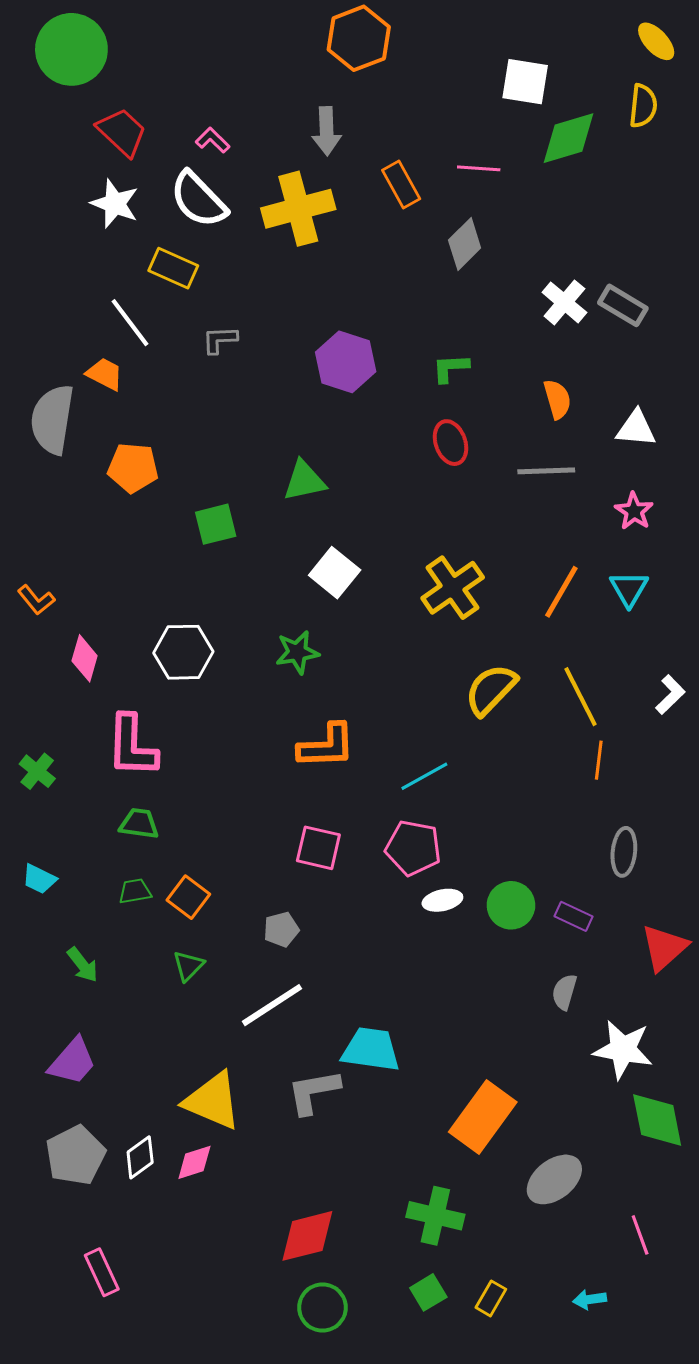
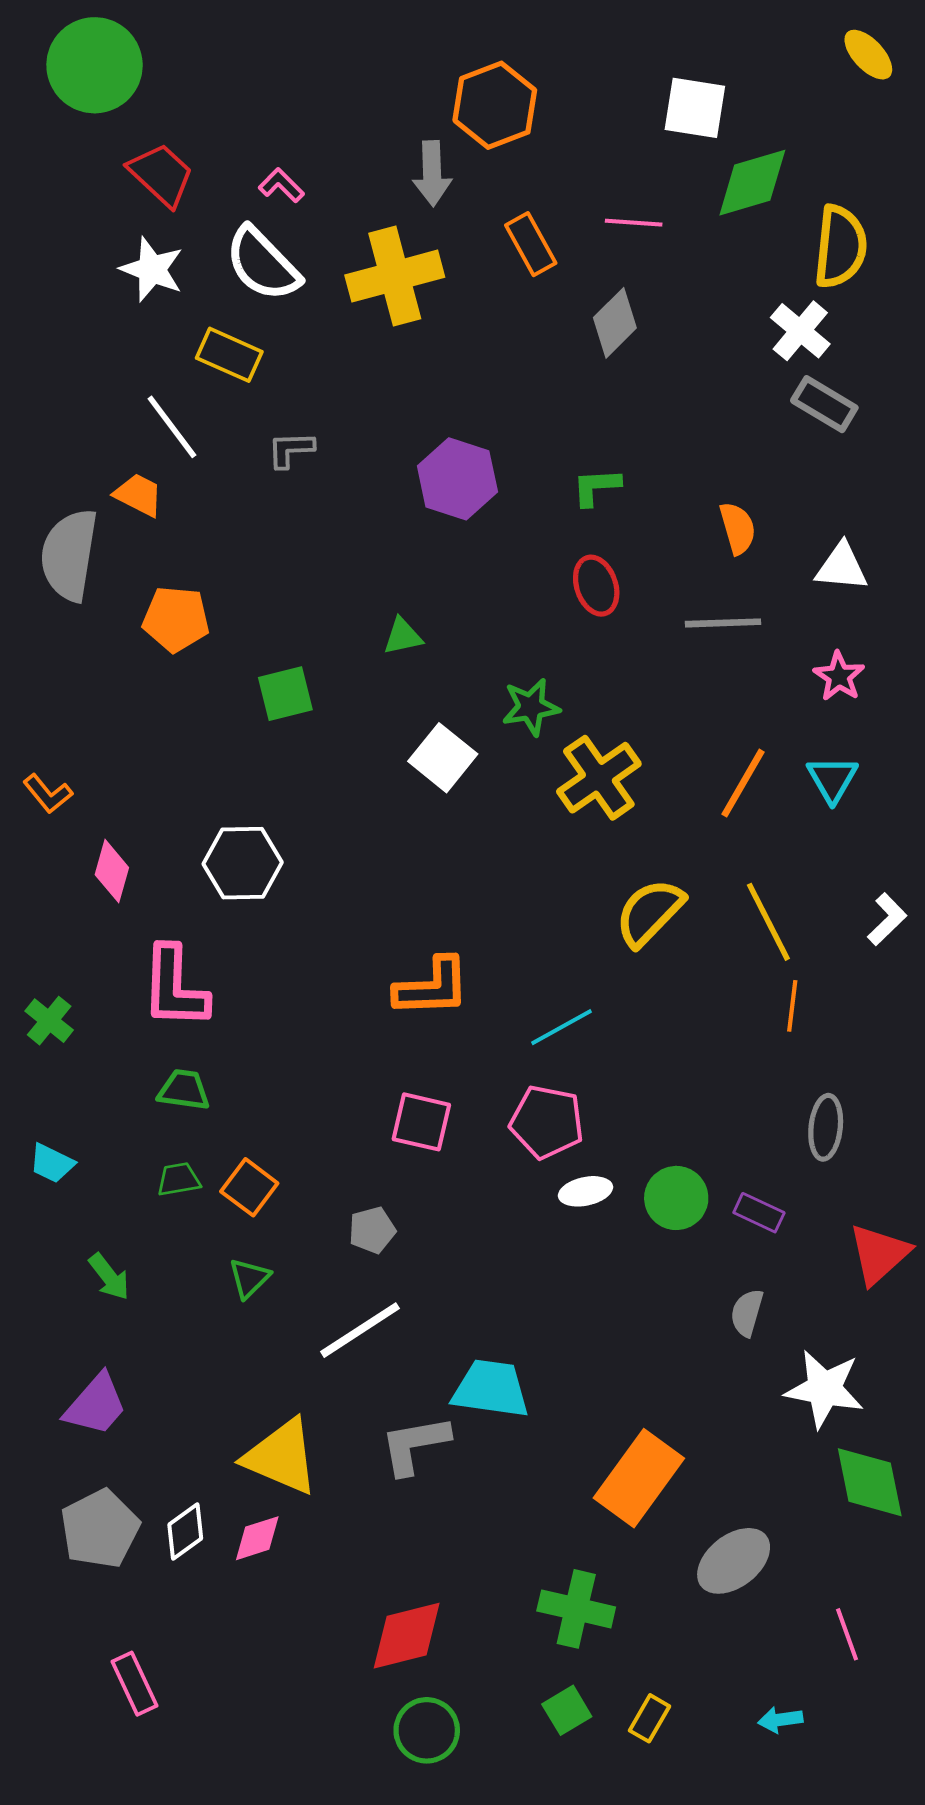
orange hexagon: (359, 38) -> (495, 105), moved
yellow semicircle: (643, 106) -> (840, 247), moved, size x1.4
white cross: (564, 302) -> (800, 331), moved
green triangle: (304, 481) -> (403, 636), size x0.7
green star: (297, 652) -> (531, 707), moved

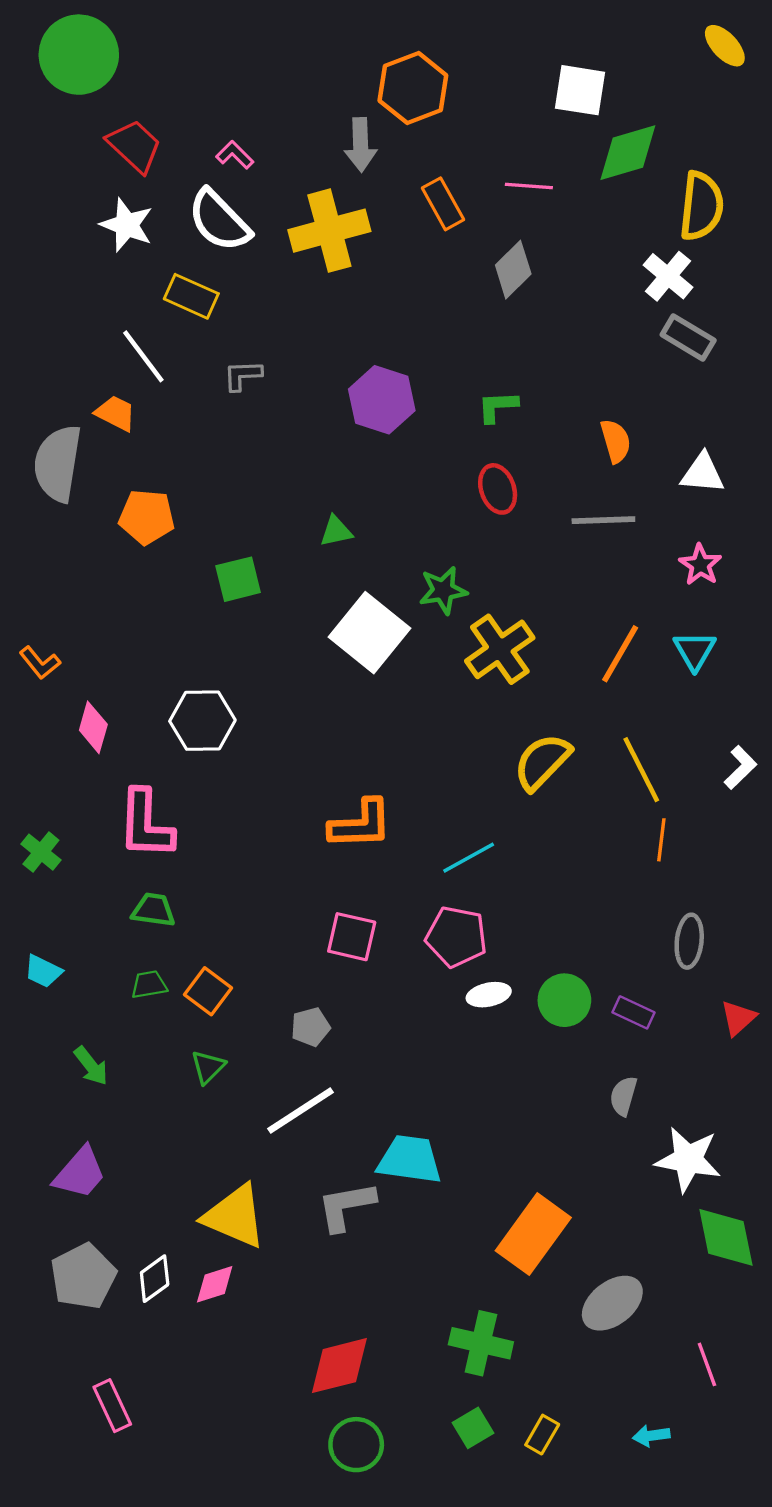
white square: (443, 758) -> (370, 633), size x1.4
red triangle: (879, 1254) -> (738, 1018), moved, size x0.7

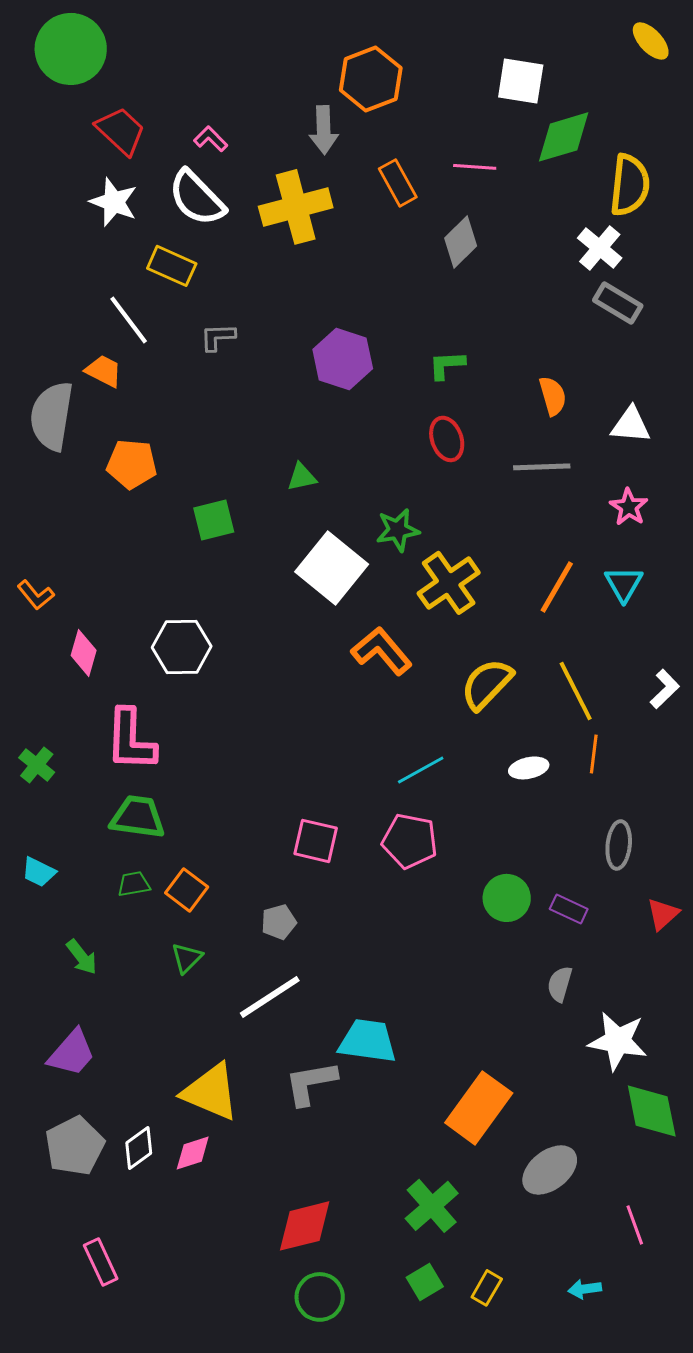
orange L-shape: (361, 824) -> (382, 651), moved, turned -128
green trapezoid: (153, 910) -> (138, 817), size x1.4
white ellipse: (489, 995) -> (529, 768), moved
green cross: (481, 1343) -> (432, 1206), turned 36

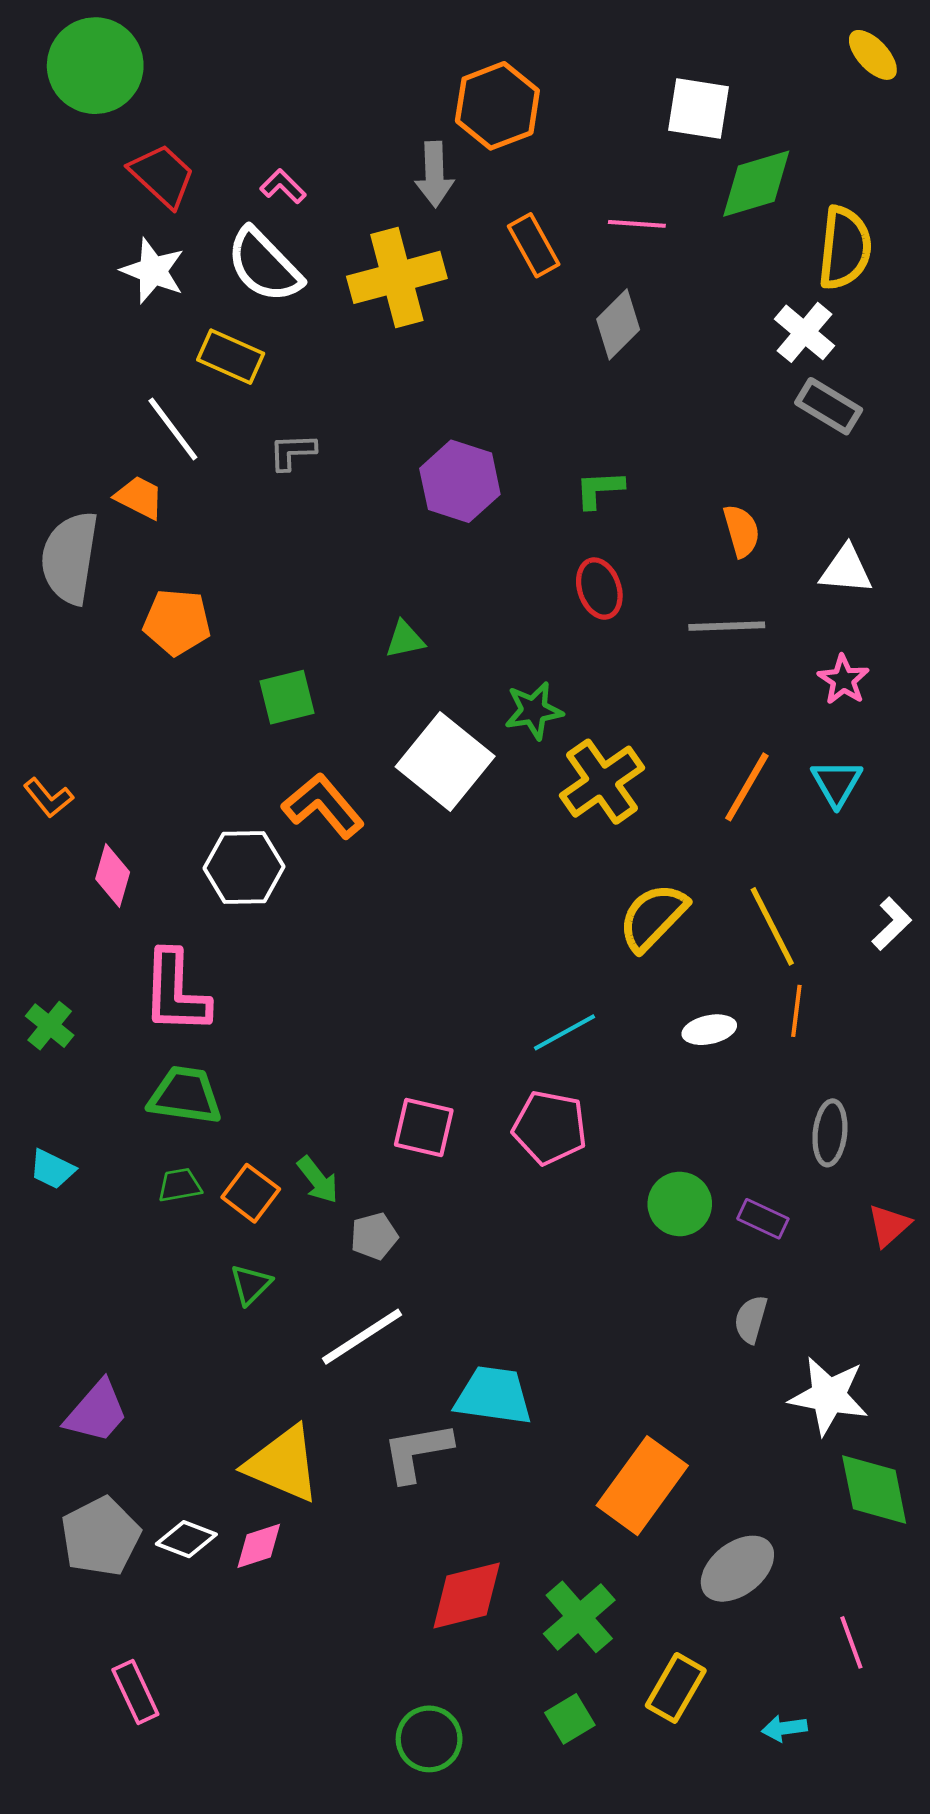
orange L-shape: (382, 651) -> (323, 806), moved
green arrow: (82, 957) -> (318, 1180), moved
white diamond: (139, 1148) -> (186, 1539), turned 57
red diamond: (305, 1226) -> (467, 1595), moved
yellow rectangle: (487, 1288) -> (676, 1688), moved, size x1.4

